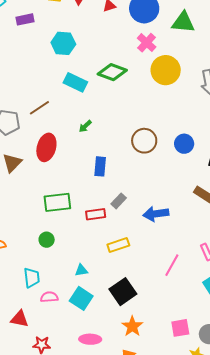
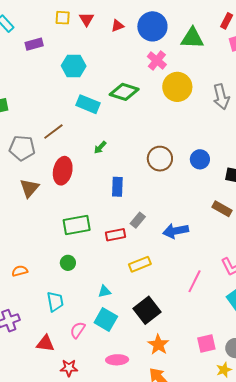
pink semicircle: (49, 297) -> (78, 330), moved, turned -48

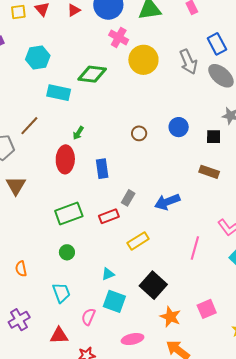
brown circle: (160, 159) -> (139, 133), size x0.6
red ellipse: (63, 171) -> (65, 159), moved
orange semicircle: (20, 271) -> (21, 269), turned -77
pink square: (206, 343) -> (207, 309), moved

